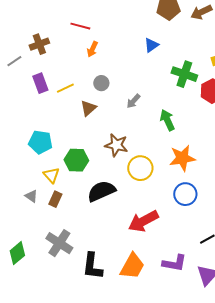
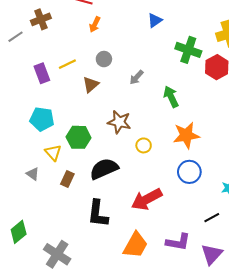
purple rectangle: (40, 83) -> (42, 73), moved
yellow circle: (140, 168) -> (144, 145), size x0.6
brown rectangle: (55, 199) -> (67, 179), moved
gray cross: (59, 243) -> (57, 254), moved
black L-shape: (92, 266) -> (98, 214), moved

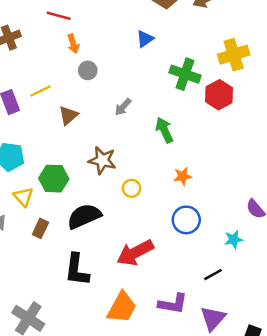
orange arrow: (95, 24) -> (73, 44), turned -42
gray circle: (104, 59) -> (88, 70), moved
orange star: (186, 135) -> (183, 176), size x0.6

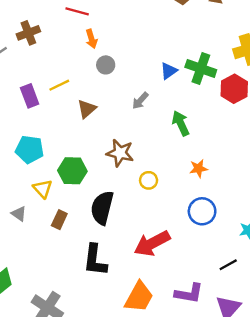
blue triangle: (145, 39) -> (169, 71), moved
black semicircle: (84, 216) -> (102, 208), turned -52

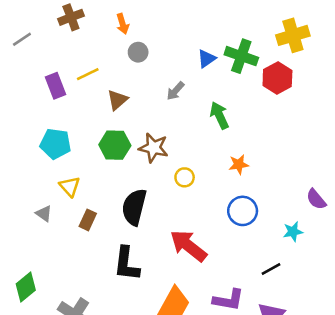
brown cross: (28, 33) -> (71, 17), moved
green hexagon: (72, 171) -> (115, 145), moved
red arrow: (152, 243) -> (188, 246), turned 66

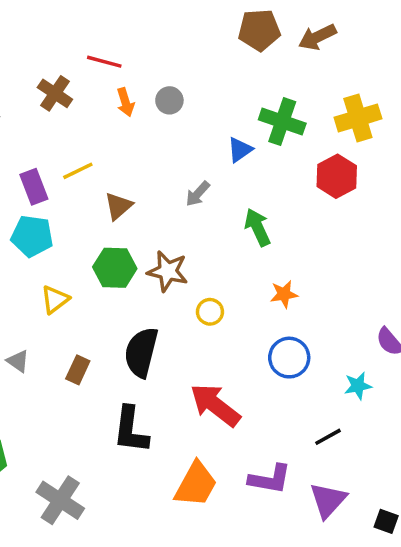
brown cross: (71, 17) -> (55, 93), turned -35
gray circle: (138, 52) -> (169, 100), moved
green cross: (241, 56) -> (282, 122), moved
cyan pentagon: (55, 144) -> (32, 236), moved
yellow triangle: (70, 186) -> (55, 299), moved, turned 35

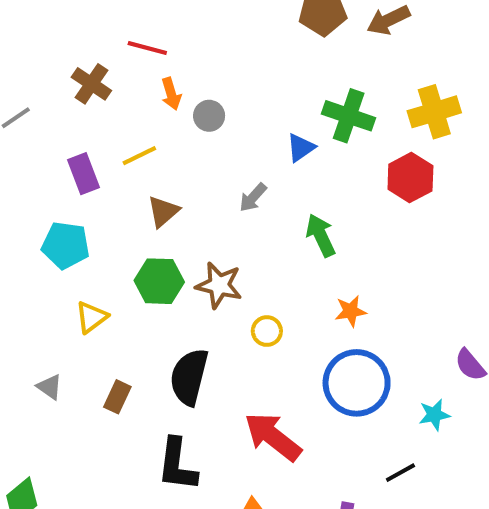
gray circle: (169, 100) -> (209, 116), moved
yellow line: (78, 171) -> (139, 156), moved
purple rectangle: (34, 187) -> (83, 174), moved
blue circle: (289, 358) -> (357, 383), size x1.4

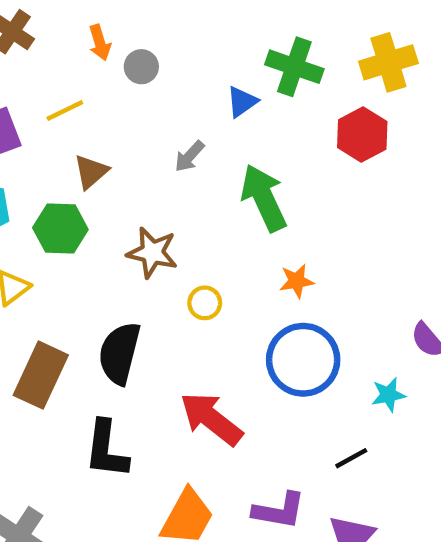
green arrow: (321, 235) -> (264, 198), size x1.4
green hexagon: (159, 281) -> (60, 229), moved
brown rectangle: (117, 397) -> (41, 375), size x1.8

